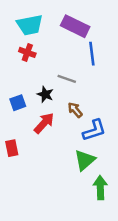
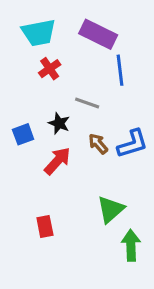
red cross: (27, 52) -> (50, 69), moved, turned 35
blue L-shape: (94, 130) -> (133, 144), moved
red rectangle: (12, 148) -> (45, 227), moved

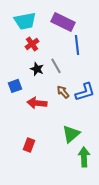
gray line: (87, 103) -> (56, 66), turned 42
black star: (59, 123) -> (37, 69), moved
red arrow: (57, 161) -> (37, 103), turned -126
red rectangle: (45, 227) -> (29, 145), turned 32

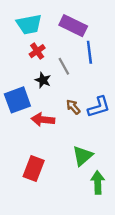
gray line: (56, 66) -> (64, 66), moved
blue square: (15, 86) -> (17, 100), size x1.6
red rectangle: (29, 145) -> (34, 169), size x1.5

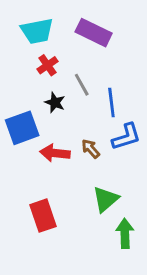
blue line: (89, 52) -> (111, 102), moved
brown arrow: (73, 107) -> (91, 149), moved
red rectangle: (34, 169) -> (43, 216), turned -40

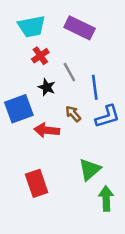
brown arrow: (91, 149) -> (73, 114), moved

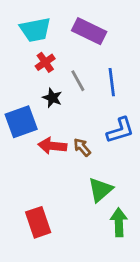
blue line: (95, 87) -> (112, 82), moved
brown arrow: (73, 114) -> (82, 147), moved
red rectangle: (37, 183) -> (38, 222), moved

